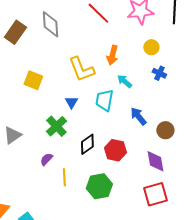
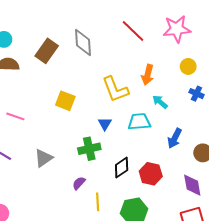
cyan trapezoid: (104, 100) -> (139, 122), turned 75
blue arrow: (138, 116) -> (175, 138), turned -114
green cross: (56, 126) -> (89, 149), turned 30

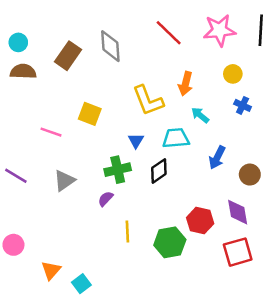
pink line: (15, 116) -> (51, 132), moved
black diamond: (122, 167) -> (159, 171), moved
red hexagon: (151, 174) -> (200, 221), moved
purple semicircle: (79, 183) -> (106, 199), moved

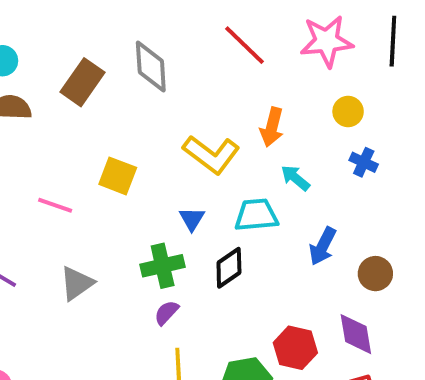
yellow L-shape: (148, 101) -> (211, 154), turned -32
purple semicircle: (106, 199) -> (166, 313), moved

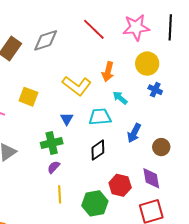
gray diamond: (151, 67) -> (46, 40), turned 76
yellow circle: (348, 111) -> (147, 64), size x1.5
black diamond: (229, 268) -> (98, 150), moved

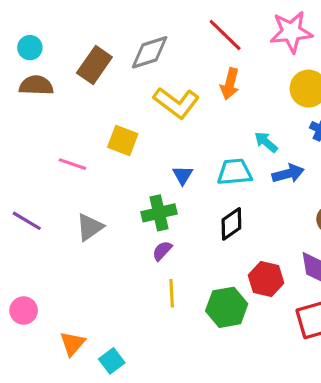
orange arrow: (108, 72) -> (230, 84), moved
yellow L-shape: (77, 86) -> (176, 103), moved
blue arrow: (134, 133) -> (288, 174), moved, turned -132

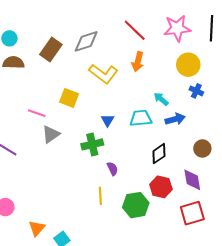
black diamond: (231, 224) -> (159, 154), moved
gray triangle: (90, 227) -> (51, 134), moved
purple semicircle: (162, 251) -> (112, 169), moved, turned 112

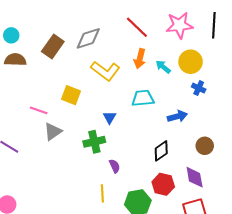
cyan arrow: (161, 99) -> (163, 67), moved
cyan trapezoid: (141, 118) -> (143, 98), moved

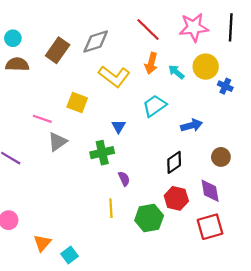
blue cross: (199, 88) -> (225, 86), moved
cyan trapezoid: (143, 98) -> (154, 106), turned -30

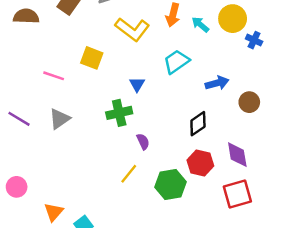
gray triangle: (58, 142) -> (60, 119), moved
brown circle: (221, 157) -> (249, 102), moved
yellow line: (111, 208) -> (129, 174), turned 42

